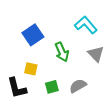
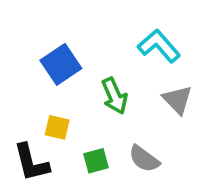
gray semicircle: (78, 86) -> (144, 159), turned -114

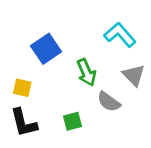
yellow square: (57, 127) -> (22, 88), moved
gray semicircle: (144, 159) -> (109, 102), moved

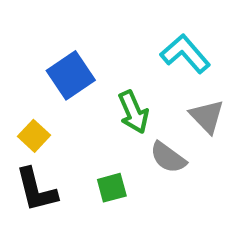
yellow square: (22, 88) -> (34, 136), turned 30

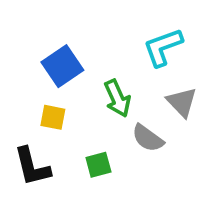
cyan L-shape: (185, 54) -> (163, 47), turned -69
yellow square: (34, 136) -> (53, 117), moved, turned -32

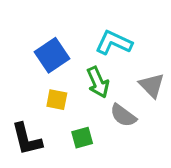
cyan L-shape: (163, 47) -> (114, 43), moved, turned 45
yellow square: (53, 117) -> (57, 100), moved

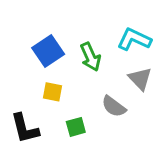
cyan L-shape: (114, 43) -> (134, 39), moved
green arrow: (98, 82) -> (90, 57), moved

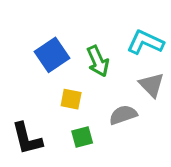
yellow square: (53, 92) -> (71, 99), moved
gray semicircle: (114, 106) -> (123, 115), turned 125

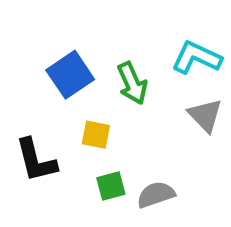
gray semicircle: (123, 115) -> (156, 195), moved
black L-shape: (27, 139) -> (36, 160), moved

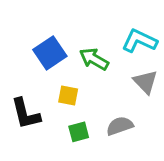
green arrow: (132, 83) -> (94, 59), turned 144
gray semicircle: (156, 195) -> (120, 126), moved

